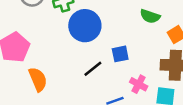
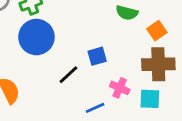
blue circle: (85, 26) -> (36, 37), moved

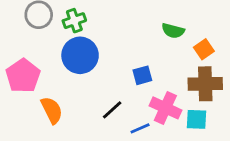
black line: (68, 75) -> (112, 110), moved
pink cross: (120, 88) -> (165, 108), size x1.5

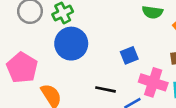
black line: (112, 110) -> (105, 89), turned 60

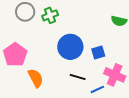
blue circle: (71, 44) -> (70, 47), moved

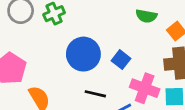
blue square: (98, 52) -> (121, 60), turned -32

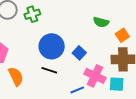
black line: (95, 94) -> (49, 70), moved

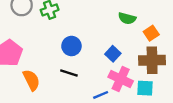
blue circle: (52, 46) -> (71, 46), size x0.7
blue square: (79, 53) -> (113, 54), moved

